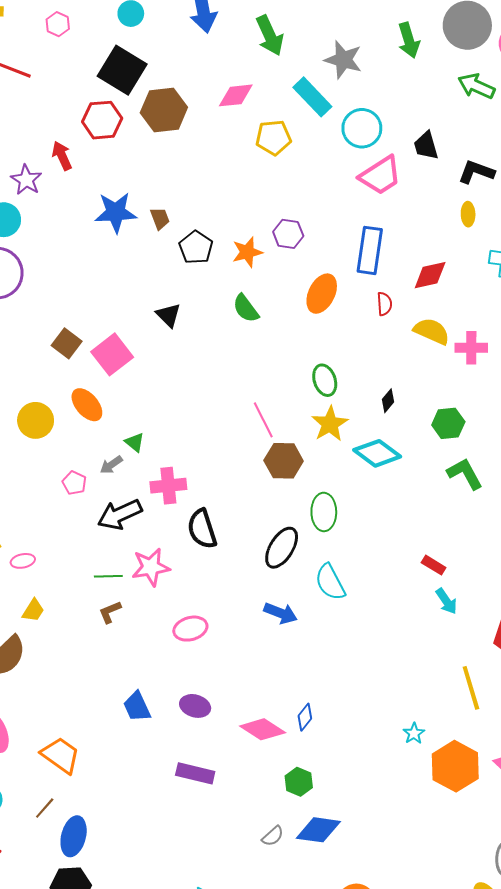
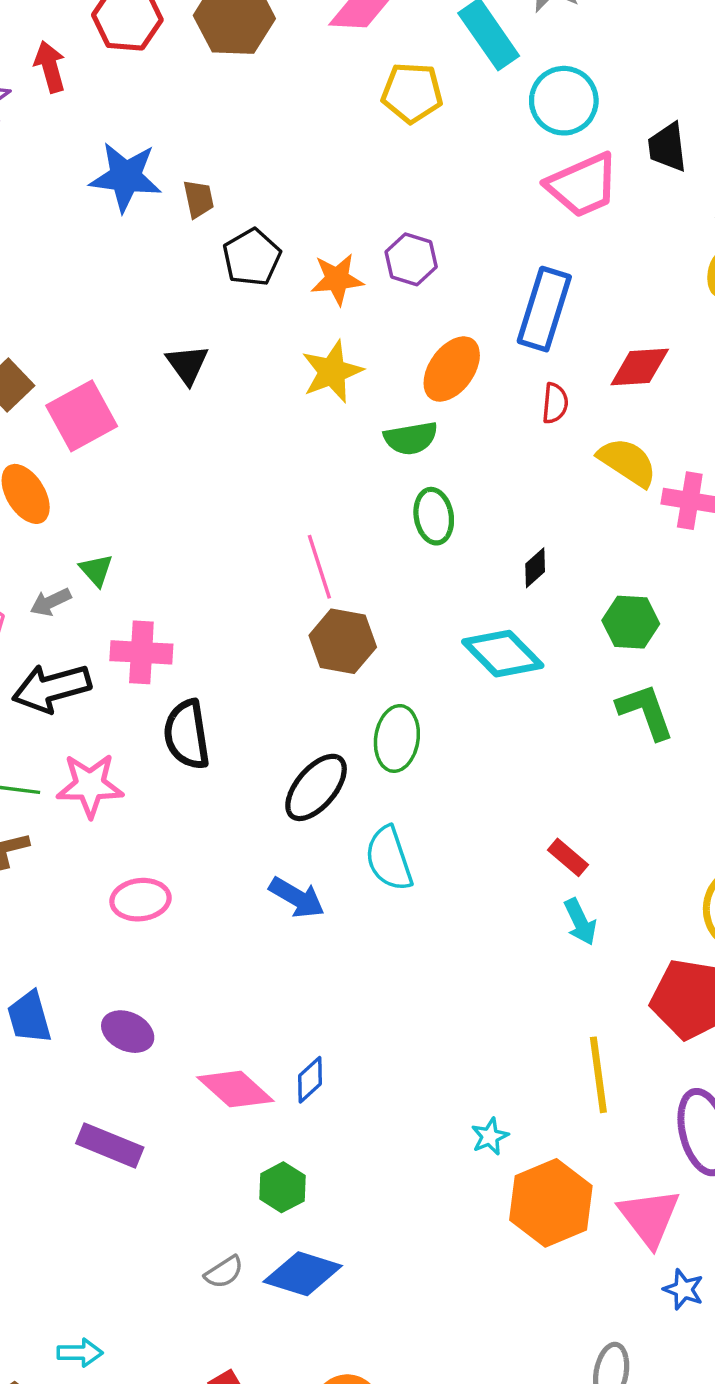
green semicircle: (246, 308) -> (411, 438), moved, turned -72
yellow star: (330, 424) -> (332, 372), moved

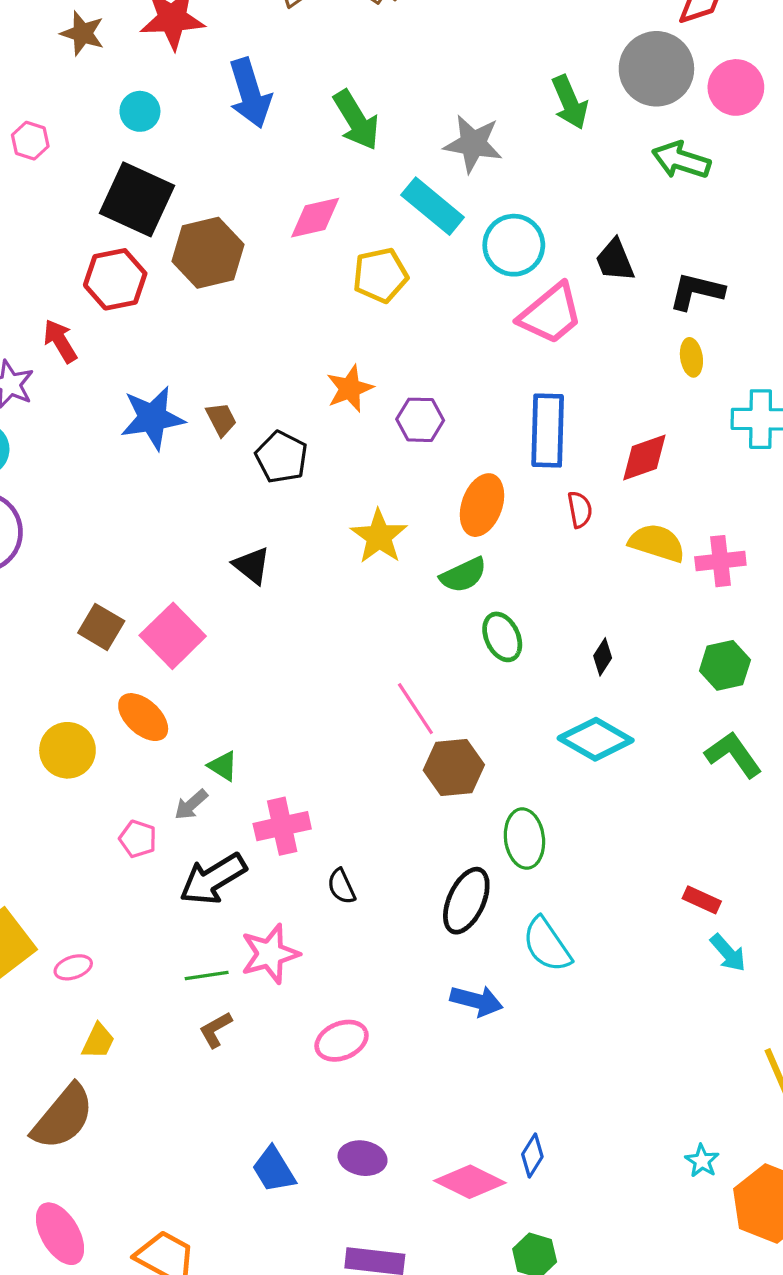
orange star: (337, 279) -> (350, 388), moved
green hexagon: (631, 622) -> (725, 665), moved
black semicircle: (187, 735) -> (341, 886), size x0.6

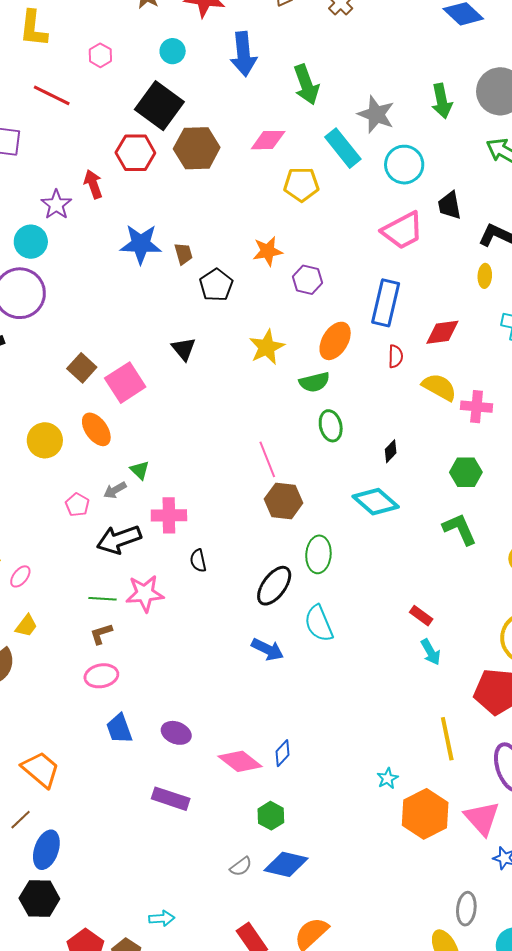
cyan circle: (514, 245) -> (404, 165), moved
pink ellipse: (73, 967) -> (20, 576), turned -45
pink ellipse: (342, 1041) -> (101, 676), moved

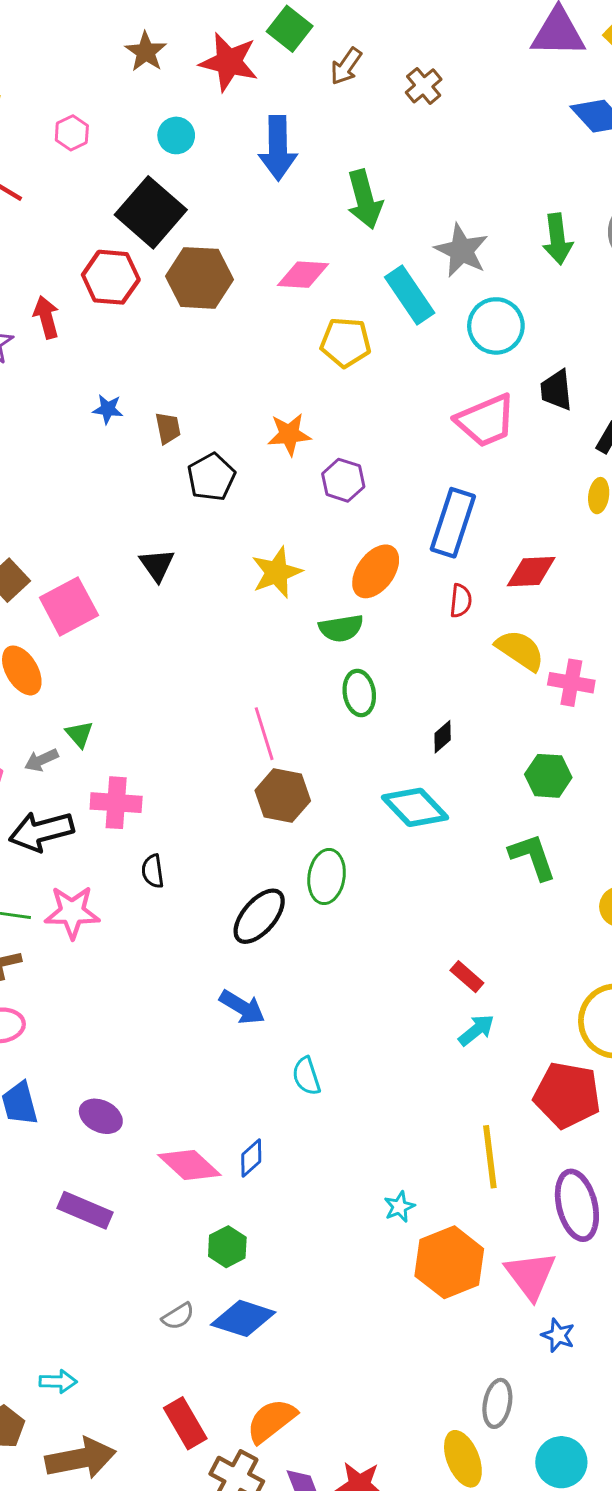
blue star: (141, 244) -> (108, 409), size x0.5
cyan semicircle: (319, 623) -> (306, 1076), moved, size x0.7
cyan arrow: (431, 652) -> (476, 1030), turned -104

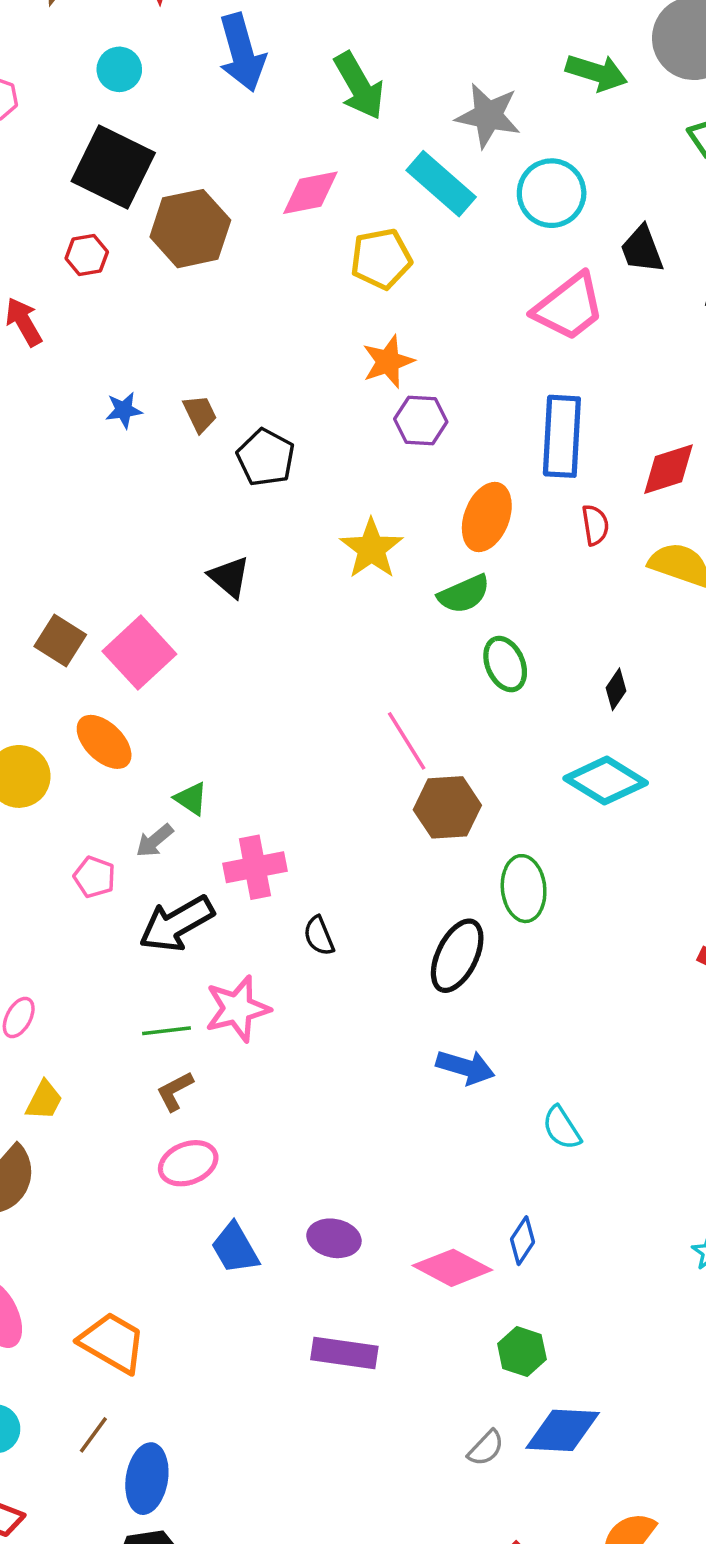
green arrow: (557, 239) -> (597, 73), turned -51
red hexagon: (111, 277) -> (87, 255), size x0.6
orange star: (289, 434) -> (388, 362), moved

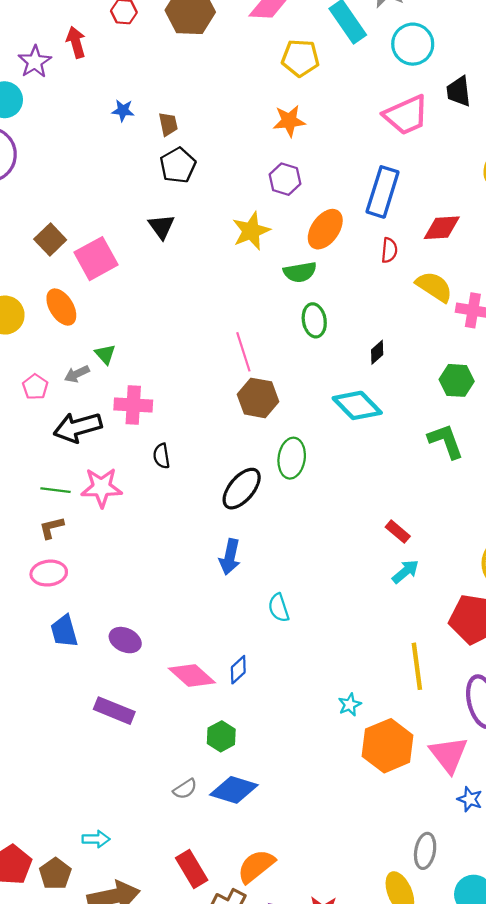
purple hexagon: (421, 420) -> (285, 179), moved
black pentagon: (266, 458) -> (178, 165), moved
blue arrow: (465, 1067) -> (230, 557), turned 72

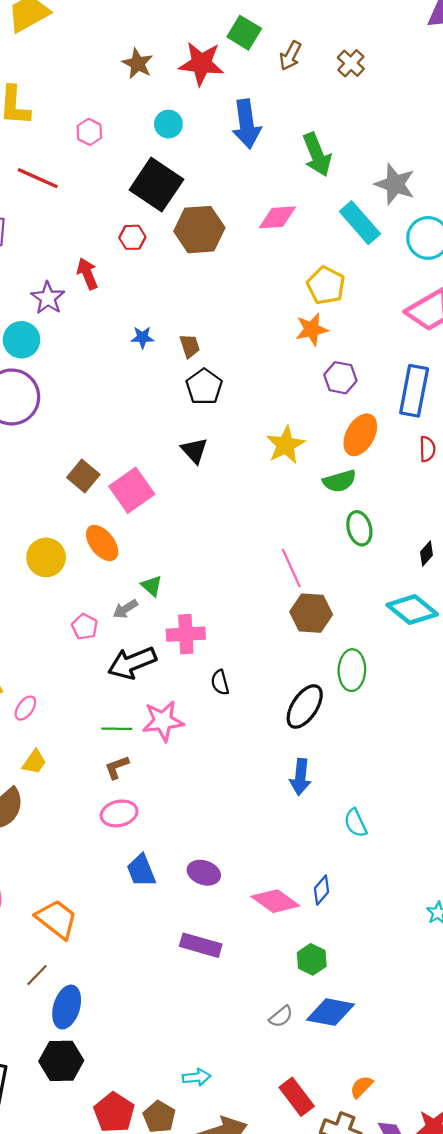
yellow pentagon: (300, 58) -> (326, 285), moved, turned 30
purple hexagon: (285, 179) -> (340, 378), moved
orange semicircle: (256, 866) -> (361, 1087), size x0.6

